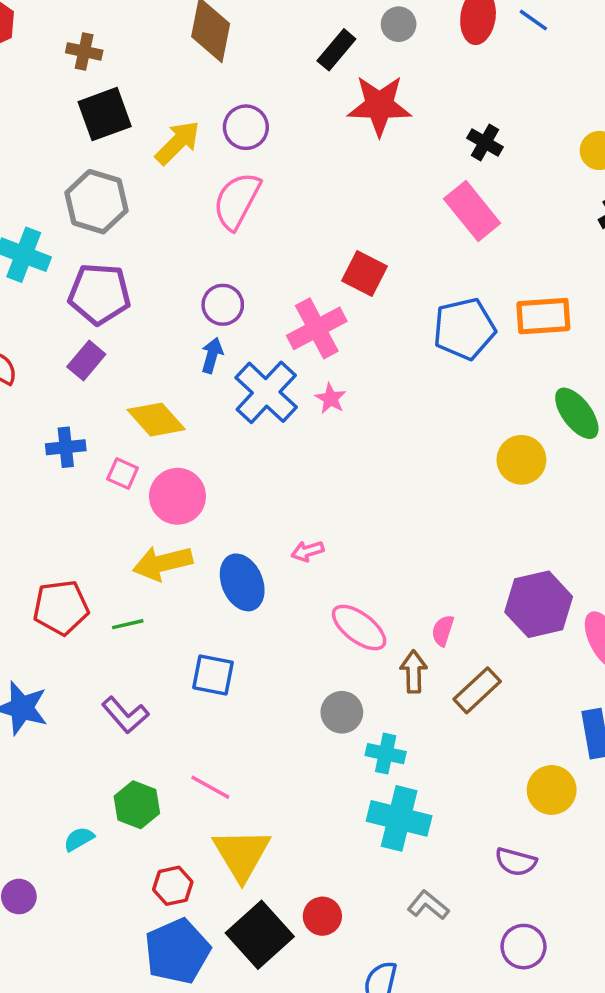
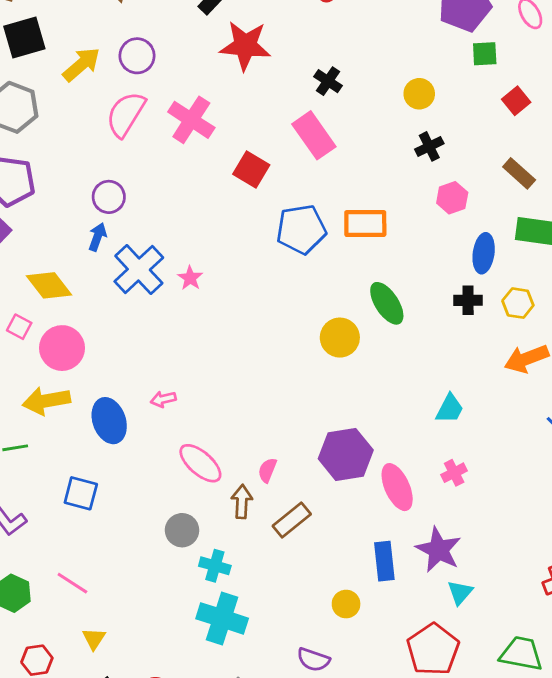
red square: (364, 274) -> (251, 170), moved
pink cross: (317, 328) -> (191, 120), moved, turned -33
yellow circle: (552, 790) -> (346, 604), size x0.7
yellow triangle: (242, 854) -> (94, 639), size x0.5

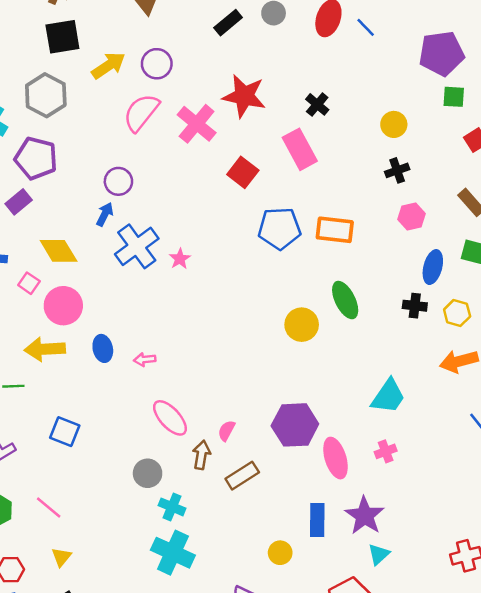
red star: (245, 46) -> (244, 96), moved
cyan trapezoid: (450, 409) -> (388, 396), size x1.4
blue ellipse: (109, 421) -> (103, 348), moved, size x0.7

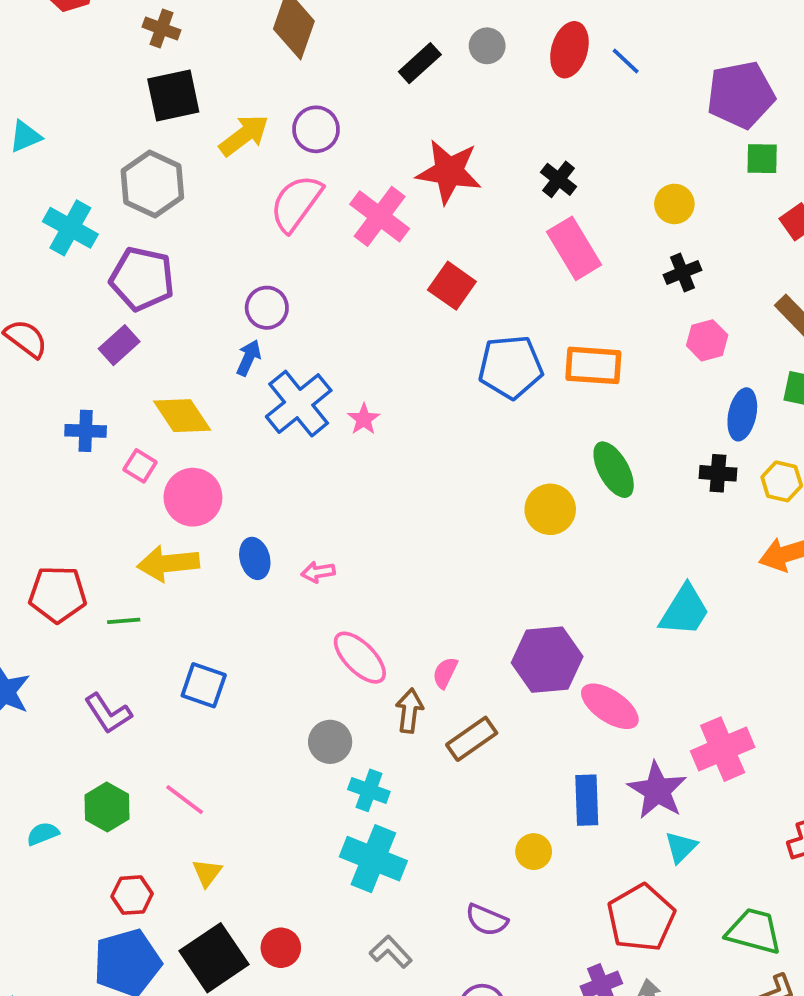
pink rectangle: (300, 149) -> (574, 248), moved
pink cross: (386, 451) -> (723, 749), moved, size x1.8
pink ellipse: (336, 458) -> (610, 706), turned -36

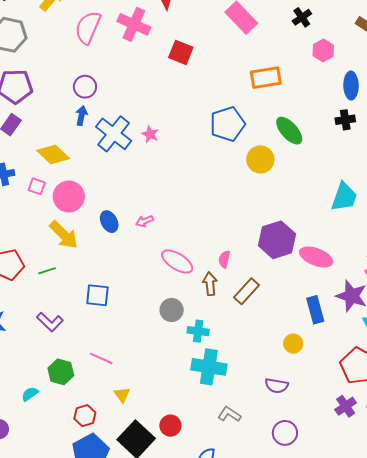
blue pentagon: (511, 367) -> (227, 124), moved
yellow arrow: (168, 563) -> (64, 235), turned -116

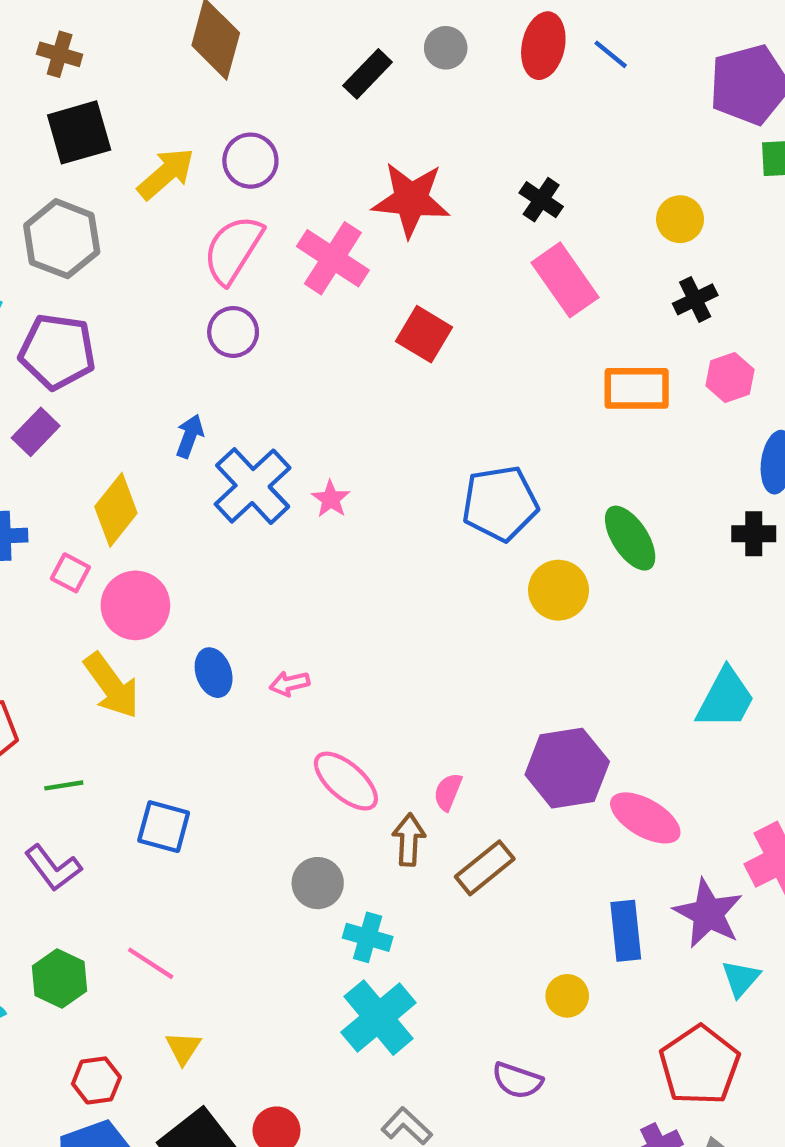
orange rectangle: (266, 78) -> (637, 388), moved
purple circle: (85, 87) -> (233, 332), moved
yellow diamond: (53, 154) -> (116, 510), turned 76
green line: (47, 271) -> (64, 785), moved
cyan cross: (209, 367) -> (378, 1018), turned 32

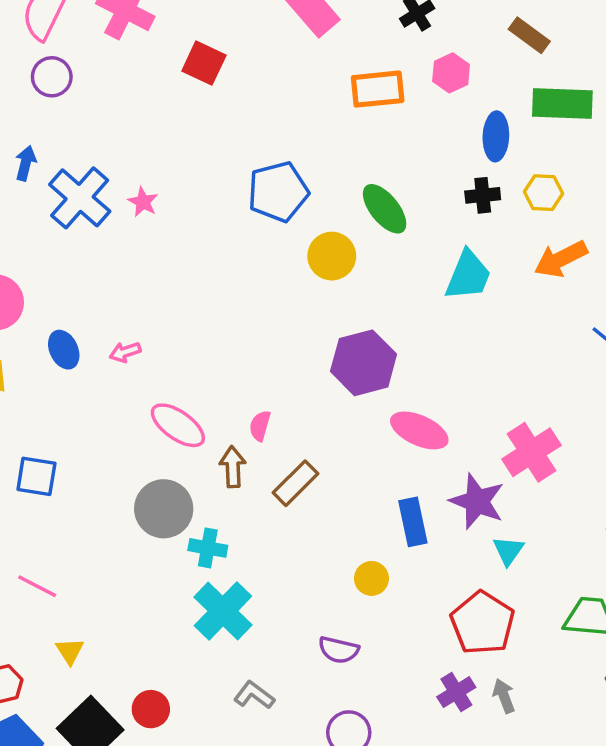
cyan trapezoid: (726, 699) -> (468, 275), moved
purple hexagon: (567, 768) -> (364, 363), moved
gray circle: (318, 883) -> (164, 509), size x1.4

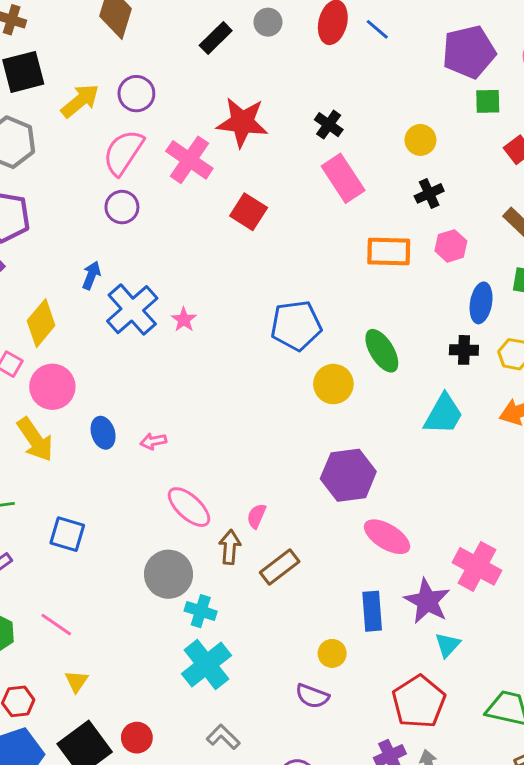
pink cross: (531, 452) -> (477, 566), turned -36
purple semicircle: (339, 650) -> (312, 696), moved

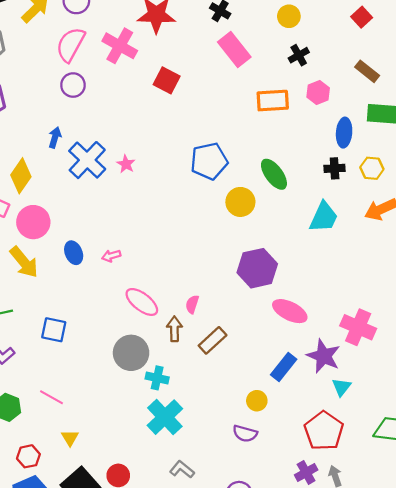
blue rectangle: (372, 611) -> (284, 367), turned 48

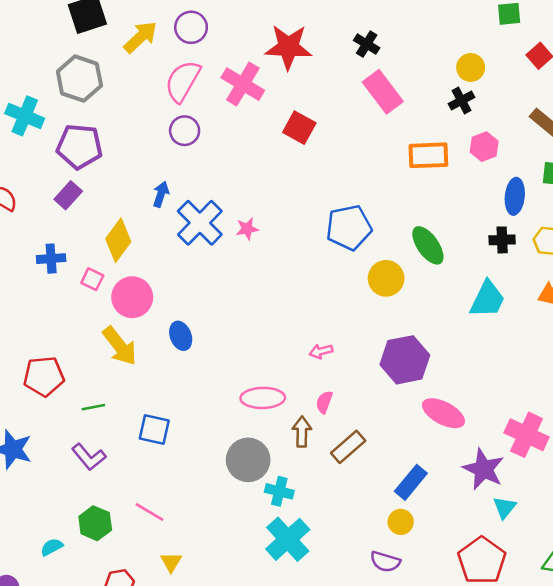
yellow circle: (289, 16) -> (471, 67), moved
pink star: (126, 164) -> (247, 229), turned 30
pink arrow: (111, 256) -> (321, 351), moved
pink ellipse: (142, 302) -> (263, 398), turned -40
blue rectangle: (284, 367) -> (411, 482), moved

